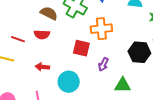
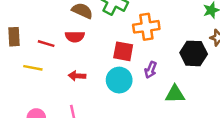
cyan circle: (69, 82) -> (119, 80), moved

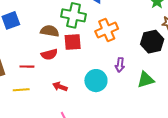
red square: (123, 51) -> (73, 42), moved
red arrow: (77, 76) -> (60, 87), turned 32

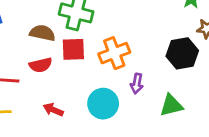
orange cross: (107, 30) -> (114, 53), moved

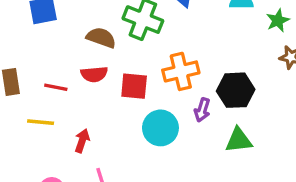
red square: (73, 49) -> (134, 86), moved
black hexagon: (182, 53) -> (236, 90), moved
red arrow: (53, 110) -> (82, 141), moved, turned 78

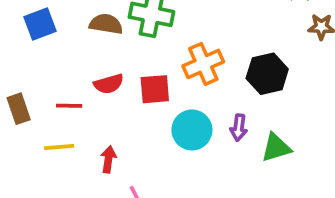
brown semicircle: (101, 38) -> (106, 24), moved
purple arrow: (202, 110) -> (239, 128), moved
green triangle: (239, 140) -> (276, 148), moved

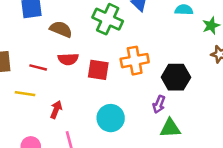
brown semicircle: (106, 24) -> (61, 29), moved
purple arrow: (239, 128) -> (159, 104), moved
cyan circle: (192, 130) -> (111, 118), moved

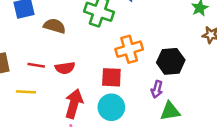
red semicircle: (68, 59) -> (65, 68), moved
red square: (98, 70) -> (111, 77), moved
red arrow: (56, 110) -> (74, 104), moved, size x1.6

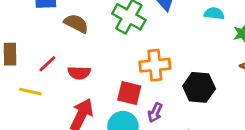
red line: (36, 65) -> (47, 64), turned -63
purple arrow: (157, 89) -> (155, 113), moved

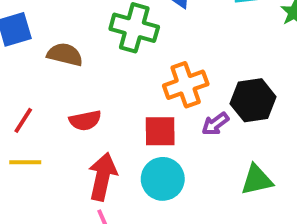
red line: (47, 64) -> (23, 120), moved
purple arrow: (155, 113) -> (215, 124), moved, turned 42

